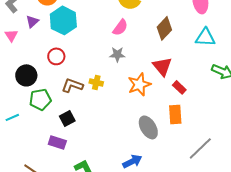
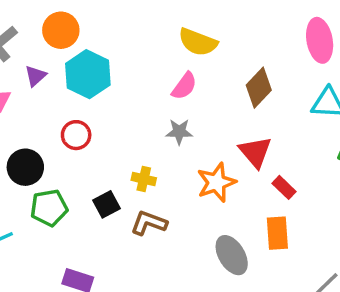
brown L-shape: (72, 85) -> (149, 223), moved
black square: (67, 118) -> (107, 204), moved

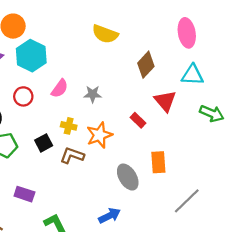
pink semicircle: (184, 86) -> (60, 88), moved
red triangle: (255, 152) -> (165, 101), moved
orange star: (216, 182) -> (99, 135), moved
red rectangle: (284, 187) -> (138, 120), moved

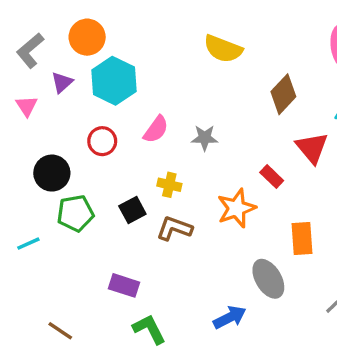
orange star: (99, 135) -> (236, 208), moved
gray ellipse: (128, 177) -> (268, 279), moved
purple rectangle: (24, 194) -> (124, 285), moved

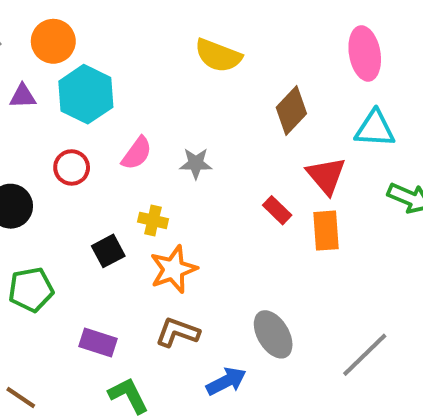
purple triangle: (62, 82) -> (23, 96), turned 40
orange star: (236, 208) -> (173, 269), moved
green pentagon: (75, 213) -> (31, 290), moved
brown L-shape: (174, 228) -> (177, 332), moved
orange rectangle: (302, 238) -> (326, 231), moved

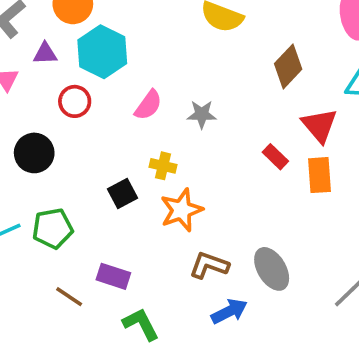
red circle: (72, 167) -> (75, 101), moved
brown L-shape: (177, 332) -> (209, 265), moved
brown line: (21, 398) -> (69, 297), moved

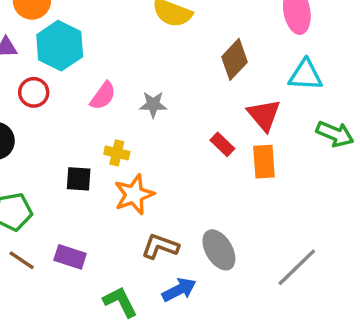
black square: (123, 193) -> (79, 179), turned 32
brown line: (69, 297) -> (22, 260), moved
green L-shape: (141, 324) -> (120, 302), moved

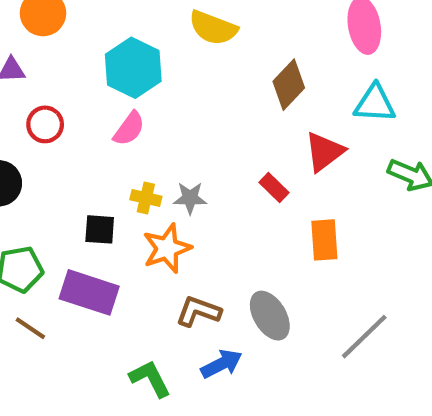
cyan hexagon: (60, 46) -> (133, 68), moved
gray star: (153, 104) -> (190, 198), moved
red triangle: (264, 115) -> (324, 152), turned 33
orange rectangle: (264, 162) -> (324, 240), moved
purple rectangle: (70, 257) -> (89, 292), moved, size x1.5

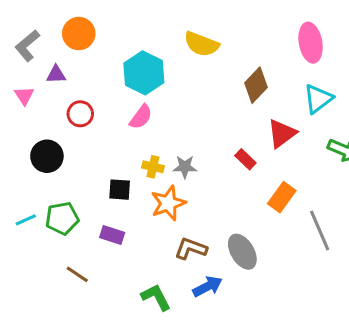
cyan triangle: (375, 103) -> (318, 99), turned -40
orange rectangle: (324, 240) -> (282, 197), turned 40
purple rectangle: (89, 292) -> (112, 235), size x0.6
brown line: (30, 328) -> (77, 274), moved
gray line: (364, 337) -> (320, 230), moved, turned -69

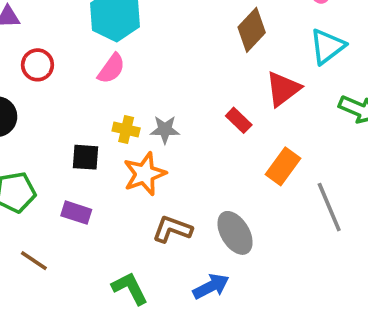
blue arrow: (208, 287) -> (211, 286), moved

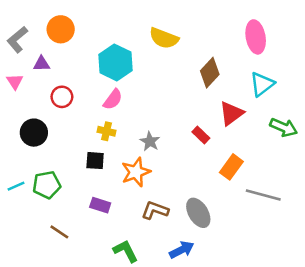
yellow cross: (126, 130) -> (107, 131), moved
gray star: (165, 130) -> (150, 141), turned 30
gray line: (329, 207) -> (263, 195), turned -52
purple rectangle: (76, 213) -> (100, 205), moved

